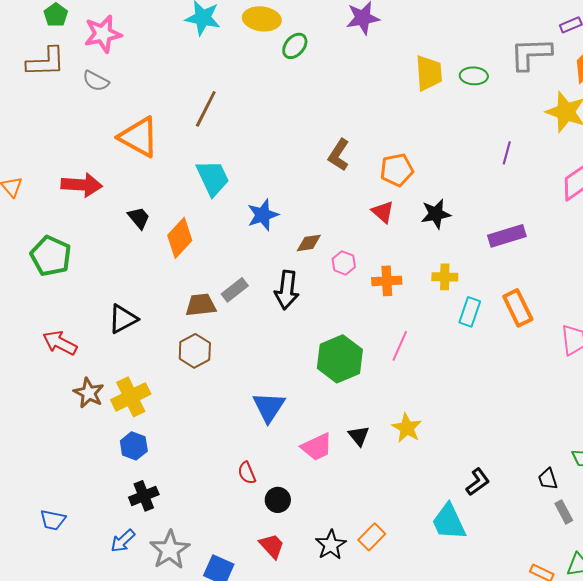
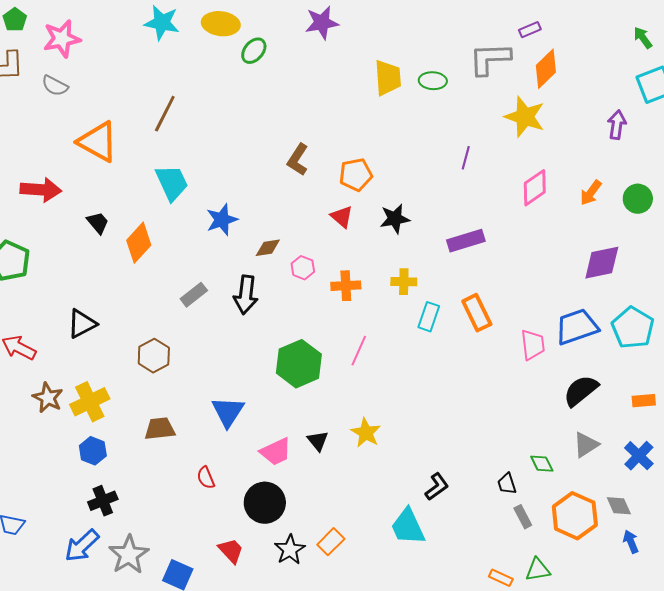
brown trapezoid: (201, 305) -> (160, 429), moved
black circle: (278, 500) -> (265, 503), moved, size x1.6
blue arrow: (123, 541) -> (82, 546), size x1.4

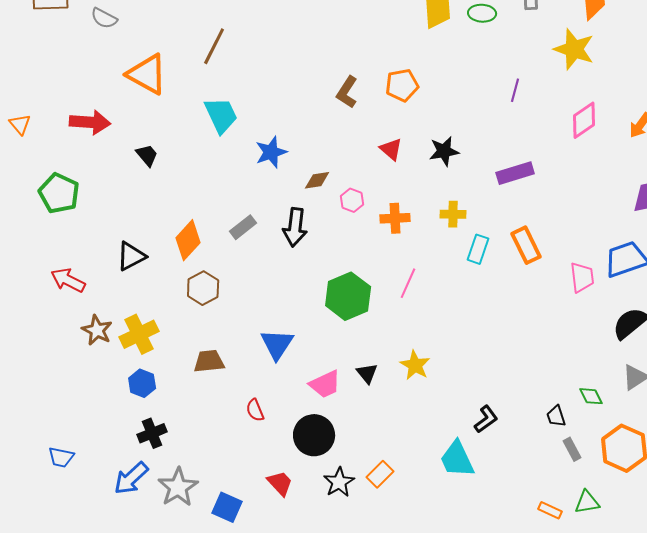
orange pentagon: (356, 175) -> (402, 85), moved
orange diamond: (139, 243) -> (188, 240), moved

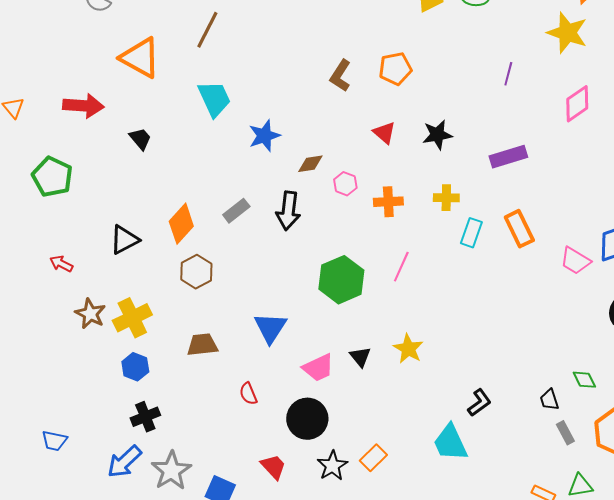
pink trapezoid: (582, 277) -> (575, 261), turned 128
red arrow: (68, 280) -> (61, 264), size x0.7

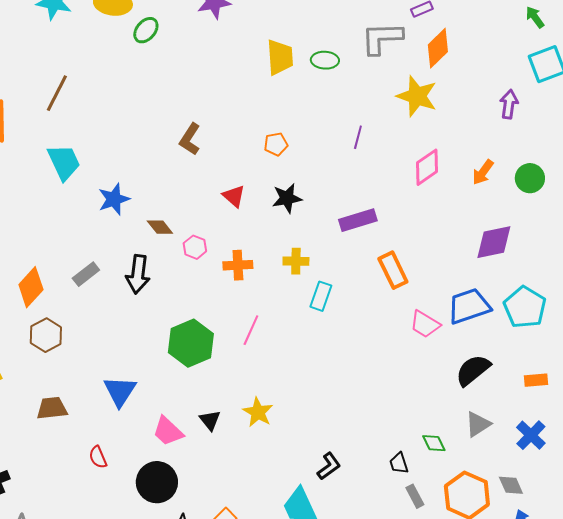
orange pentagon: (395, 69) -> (276, 144), moved, size x0.7
brown diamond: (310, 164) -> (160, 227), turned 60
orange rectangle: (519, 229) -> (393, 270), moved
pink trapezoid: (318, 368) -> (168, 431), turned 68

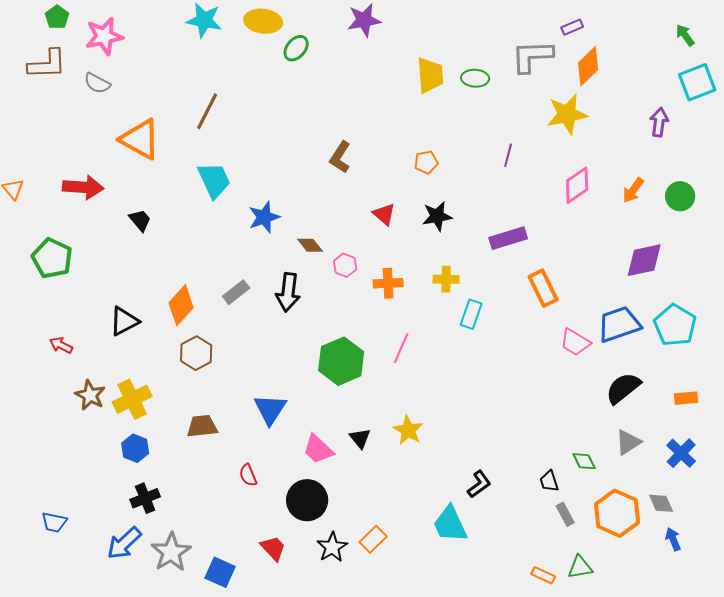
yellow star: (417, 96) -> (567, 114), turned -30

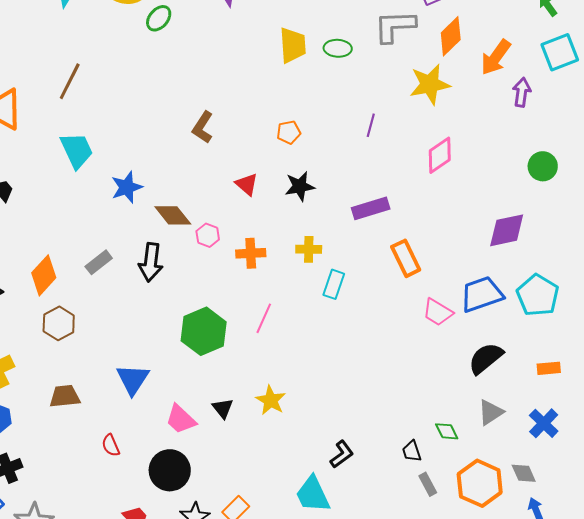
orange arrow: (633, 190) -> (496, 57), moved, size x1.4
brown diamond: (310, 245) -> (173, 215), size x1.4

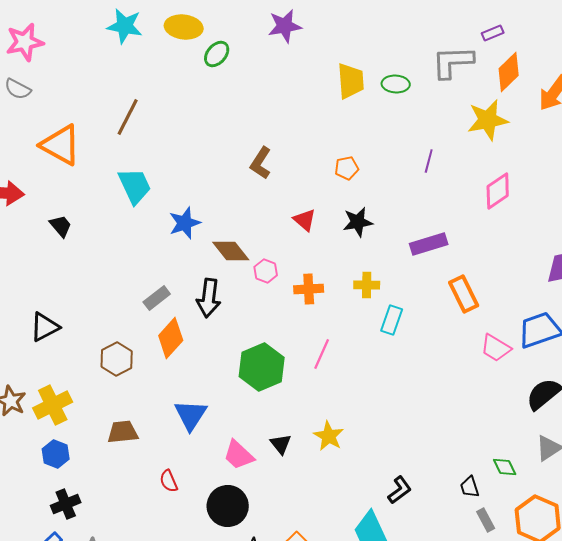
orange diamond: (44, 275) -> (171, 338), moved

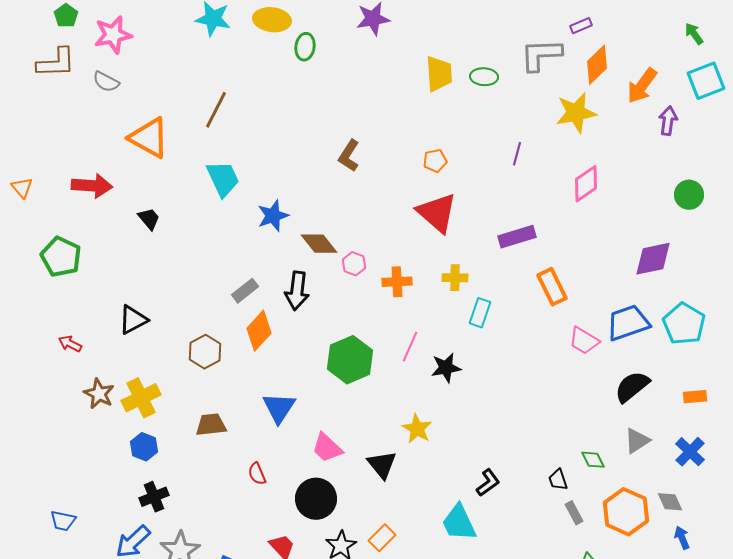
green ellipse: (217, 54) -> (305, 47), turned -32
red triangle: (305, 220) -> (437, 213), moved, size x1.8
black star: (358, 222) -> (446, 368), moved
black triangle: (281, 444) -> (382, 465), moved, size x1.4

